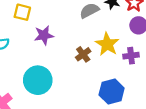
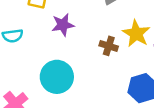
brown cross: (83, 54) -> (109, 46), turned -35

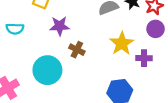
brown cross: (109, 46) -> (77, 50), moved

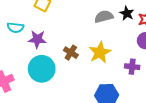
purple star: (60, 26) -> (37, 39), moved
yellow star: (122, 43) -> (100, 52), moved

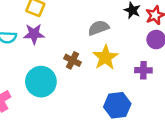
gray semicircle: (104, 17) -> (99, 28), moved
purple star: (37, 39) -> (34, 34), moved

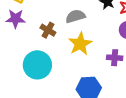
brown cross: (72, 60) -> (48, 30), moved
cyan circle: (41, 82) -> (37, 65), moved

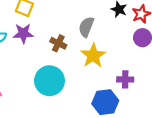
gray semicircle: (75, 16) -> (86, 27), turned -48
purple cross: (115, 58) -> (125, 79), moved

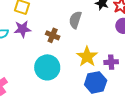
yellow star: (93, 56) -> (87, 57), moved

